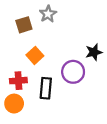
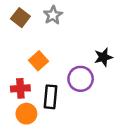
brown square: (24, 25) -> (20, 18), moved, turned -35
orange circle: (14, 104) -> (26, 114), moved

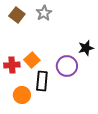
orange square: (38, 61) -> (32, 60), moved
red cross: (20, 88) -> (12, 65), moved

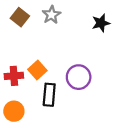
black star: (86, 48) -> (101, 23), moved
orange circle: (22, 95) -> (14, 111), moved

